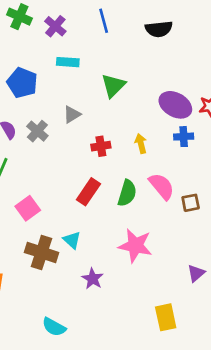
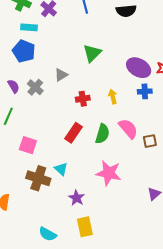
cyan rectangle: (68, 62) -> (29, 27), moved
pink square: (28, 208) -> (28, 145), turned -36
yellow rectangle: (166, 317) -> (85, 227), moved

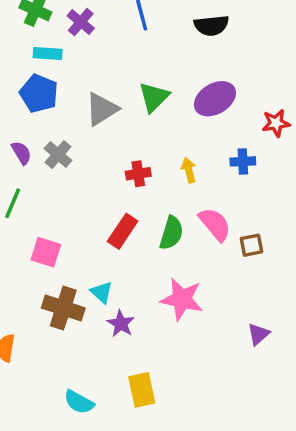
purple ellipse: (139, 68) -> (215, 99), moved, turned -60
gray triangle: (61, 75) -> (102, 109), moved, size x1.5
purple star: (77, 198) -> (121, 324), moved

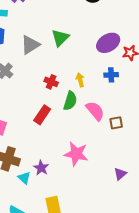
purple ellipse: (215, 99) -> (108, 43), moved
red cross: (138, 174) -> (51, 82), turned 32
green semicircle: (171, 233) -> (70, 101), moved
cyan triangle: (102, 292) -> (24, 178), moved

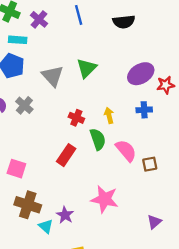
gray triangle: (30, 45) -> (53, 76), turned -40
green semicircle: (70, 101) -> (98, 139), turned -36

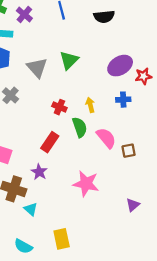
purple star: (65, 215) -> (39, 172), moved

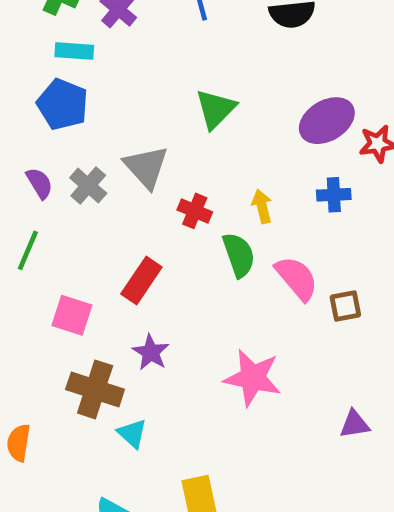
gray triangle: (37, 68) -> (146, 167), moved
red rectangle: (50, 142) -> (141, 280), moved
purple triangle: (133, 205) -> (355, 424), turned 32

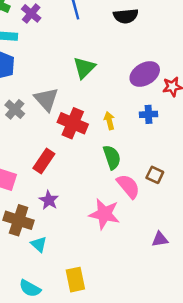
red cross: (195, 211) -> (73, 123), size x1.6
green semicircle: (239, 255) -> (112, 157), moved
pink semicircle: (297, 278) -> (128, 186), moved
brown square: (345, 306) -> (155, 175), turned 36

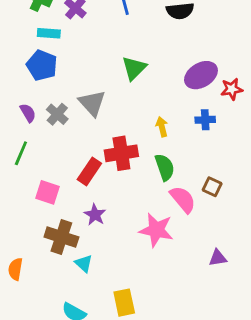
red cross: (73, 123) -> (121, 153), moved, turned -32

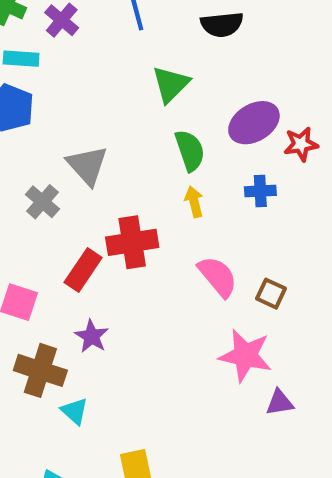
green triangle: (134, 68) -> (171, 84), moved
gray cross: (57, 114) -> (42, 202), moved
green semicircle: (165, 167) -> (190, 150), moved
pink semicircle: (183, 199) -> (218, 276), moved
pink star: (156, 230) -> (245, 356), moved

